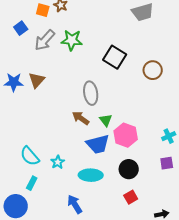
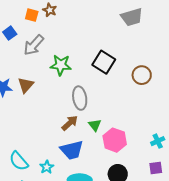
green star: (72, 40) -> (61, 65), moved
brown arrow: (81, 118) -> (70, 123), turned 102
blue trapezoid: (98, 144) -> (72, 150), moved

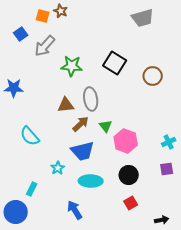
brown triangle: (26, 85) -> (66, 105), moved, turned 42
cyan semicircle: (19, 161) -> (30, 136), moved

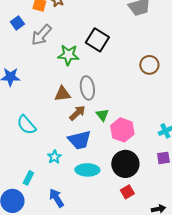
black square: (115, 63) -> (97, 40), moved
black circle: (129, 175) -> (125, 164), size x1.4
blue arrow: (75, 210) -> (56, 198), moved

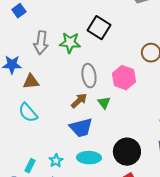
gray arrow: (41, 35) -> (41, 43), moved, turned -35
brown triangle: (62, 94) -> (31, 82), moved
pink hexagon: (122, 130) -> (124, 78), moved
cyan star: (54, 157) -> (56, 161), moved

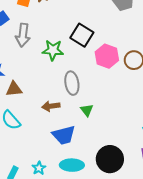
gray arrow: (41, 43) -> (23, 35), moved
pink hexagon: (124, 78) -> (107, 56), moved
brown arrow: (79, 101) -> (51, 106), moved, turned -144

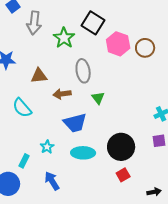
green star: (53, 50) -> (64, 38), turned 30
brown triangle: (14, 89) -> (39, 76), moved
cyan star: (39, 168) -> (47, 147), moved

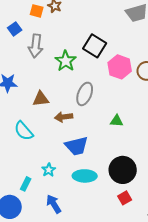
gray ellipse: (83, 71) -> (85, 94), turned 30
green triangle: (98, 98) -> (117, 121), moved, turned -48

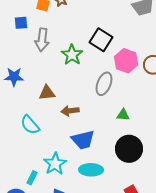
blue square: (15, 29) -> (21, 23), turned 32
gray ellipse: (85, 94) -> (104, 84), moved
cyan star: (49, 170) -> (55, 164), size x1.6
black circle: (123, 170) -> (129, 149), moved

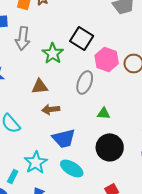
brown triangle: (47, 93) -> (40, 86), moved
cyan ellipse: (91, 170) -> (72, 168), turned 30

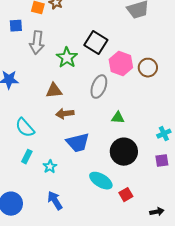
cyan star: (36, 162) -> (50, 167), size x0.6
cyan ellipse: (72, 168) -> (101, 181), moved
cyan rectangle: (13, 176) -> (27, 157), moved

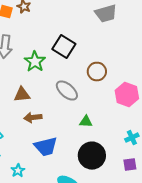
pink hexagon: (121, 64) -> (127, 95), moved
brown circle: (148, 68) -> (97, 72), moved
gray ellipse: (99, 87) -> (67, 91), turned -70

